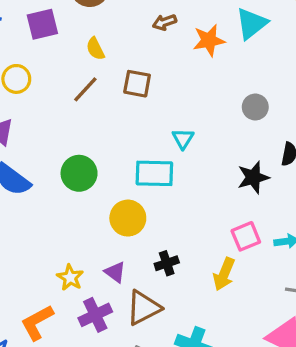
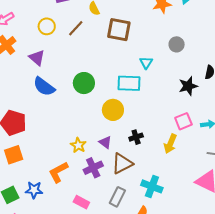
brown square: (137, 84) -> (119, 30), size x1.4
brown line: (85, 89) -> (76, 28), moved
gray circle: (255, 107) -> (177, 44), moved

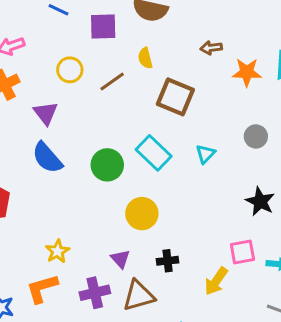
cyan rectangle: (129, 83) -> (154, 153), moved, turned 30
black star: (188, 86) -> (260, 201), turned 30
yellow star: (78, 145) -> (57, 251), moved

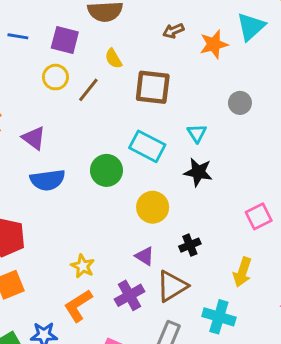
purple square: (103, 27) -> (65, 40), turned 32
yellow circle: (70, 70) -> (55, 77), moved
blue semicircle: (47, 158) -> (48, 180), turned -40
black star: (260, 201) -> (198, 172), moved
yellow arrow: (216, 281) -> (242, 272), moved

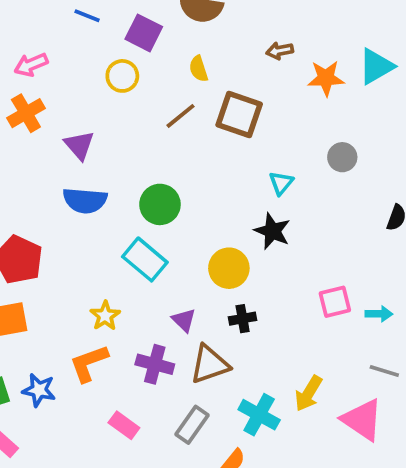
brown line: (88, 90) -> (180, 116), moved
cyan rectangle: (147, 146) -> (145, 259), moved
yellow circle: (153, 207) -> (229, 268), moved
yellow arrow: (242, 272) -> (308, 393), moved
purple cross: (129, 295) -> (155, 364), turned 32

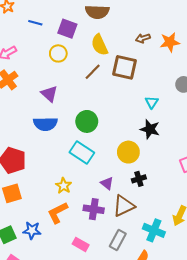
brown arrow: (280, 51) -> (143, 38), moved
yellow semicircle: (199, 69) -> (100, 45), size x1.5
purple triangle: (79, 145) -> (49, 94), moved

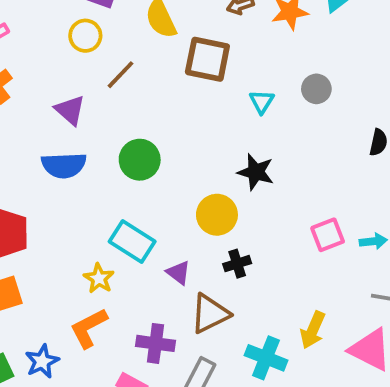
brown line: (93, 72) -> (120, 75), moved
cyan triangle: (152, 102) -> (262, 102), moved
cyan rectangle: (82, 152) -> (132, 241), moved
purple cross: (94, 209) -> (156, 343), moved
blue star: (32, 230) -> (42, 361), turned -30

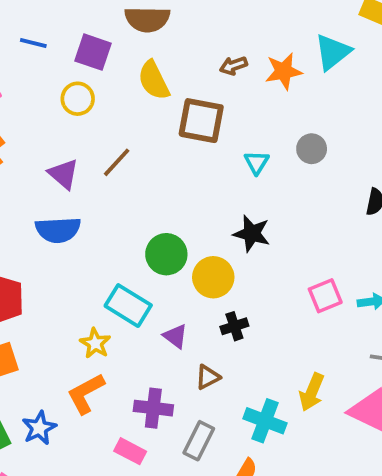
brown line: (120, 75) -> (117, 162), moved
green circle: (140, 160) -> (166, 254), moved
brown triangle: (210, 314) -> (208, 377), size x0.6

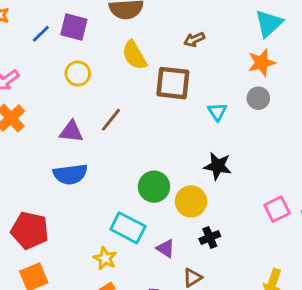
blue line: (33, 43) -> (41, 34), turned -54
purple square: (93, 52) -> (74, 27), moved
orange star: (284, 71) -> (262, 63), moved
purple triangle: (63, 174) -> (71, 132), turned -30

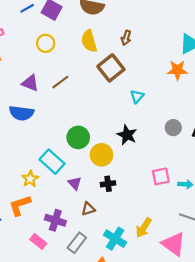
brown arrow: (194, 40) -> (126, 38), moved, turned -64
brown square: (173, 83) -> (111, 68), turned 30
gray circle: (258, 98) -> (173, 128), moved

